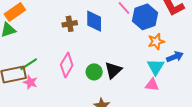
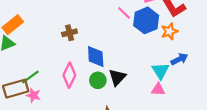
blue diamond: (94, 21) -> (96, 57), moved
orange star: (156, 41) -> (169, 31), moved

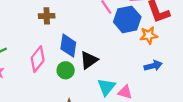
cyan triangle: (160, 71) -> (106, 87), moved
black triangle: (117, 77) -> (89, 60), moved

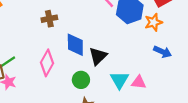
blue arrow: (153, 66) -> (163, 52), turned 48
green circle: (66, 70) -> (81, 80), moved

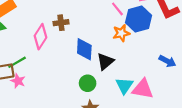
orange star: (154, 22) -> (121, 33), moved
pink diamond: (47, 63) -> (40, 37), moved
pink triangle: (139, 82) -> (143, 89), size x1.5

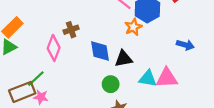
black triangle: (105, 62) -> (124, 59), turned 42
cyan triangle: (124, 86) -> (148, 79), turned -42

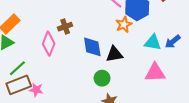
blue arrow: (185, 45) -> (173, 42), turned 126
green line: (36, 79) -> (17, 68), moved
cyan triangle: (148, 79) -> (153, 42), moved

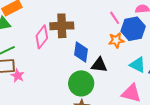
brown cross: (65, 27) -> (62, 26), size x1.6
green circle: (102, 78) -> (81, 83), size x1.6

